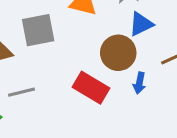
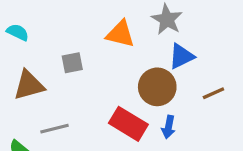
gray square: (38, 30) -> (72, 63), size x0.6
blue arrow: (139, 83) -> (168, 127), moved

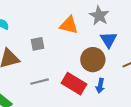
blue triangle: (181, 56) -> (109, 40), turned -36
gray line: (55, 129) -> (40, 82), moved

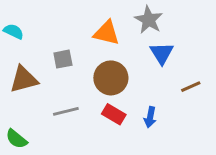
brown circle: (93, 60) -> (111, 78), moved
red rectangle: (74, 84) -> (114, 114), size x0.7

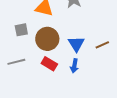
blue triangle: (162, 53) -> (76, 44), moved
gray square: (63, 59) -> (21, 30), moved

